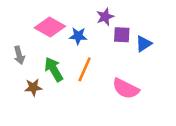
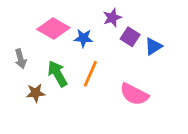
purple square: (122, 35) -> (130, 37), turned 30

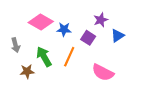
purple star: (112, 18) -> (101, 20), moved
purple square: (130, 37) -> (88, 38), moved

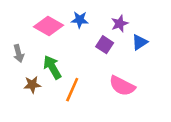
blue star: (64, 29) -> (80, 20), moved
orange line: (69, 57) -> (72, 90), moved

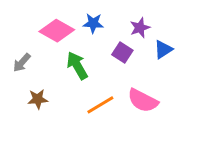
gray arrow: (19, 53) -> (22, 63), turned 56
green arrow: (52, 67) -> (77, 66), moved
orange line: (72, 90) -> (100, 105), moved, turned 35

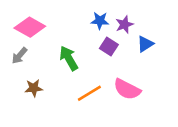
blue star: (93, 23) -> (100, 21), moved
pink diamond: (57, 31) -> (30, 27), moved

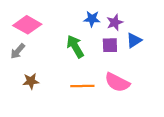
purple square: (109, 47) -> (110, 45), moved, turned -35
green arrow: (69, 58) -> (75, 46), moved
orange line: (89, 93) -> (82, 86), turned 30

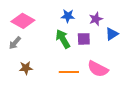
blue star: (92, 19) -> (68, 16), moved
purple square: (110, 45) -> (84, 39), moved

